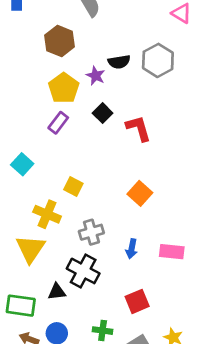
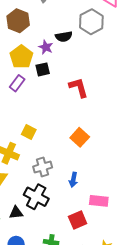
gray hexagon: (158, 60) -> (91, 22), moved
black square: (103, 113) -> (43, 69), moved, turned 32
pink rectangle: (172, 252) -> (99, 201), moved

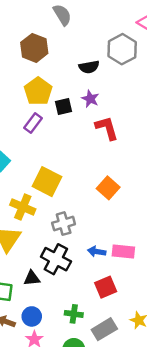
purple star: (46, 47) -> (90, 99), moved
yellow square: (29, 132) -> (47, 182), size x1.6
blue arrow: (73, 180) -> (97, 252), moved, turned 88
pink rectangle: (99, 201) -> (123, 252), moved

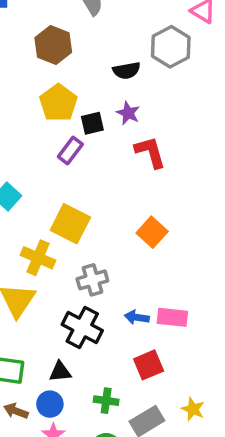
purple rectangle: (33, 123) -> (70, 151), moved
black triangle: (32, 278) -> (60, 372), moved

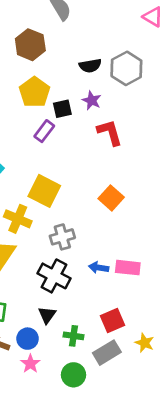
gray hexagon: (171, 47) -> (126, 68), moved
red square: (149, 365) -> (112, 320), moved
black triangle: (60, 372) -> (47, 315), moved, turned -48

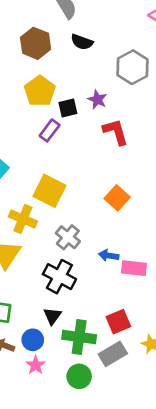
black semicircle: (90, 66) -> (82, 42), moved, turned 30
gray cross: (62, 237) -> (68, 237), turned -35
blue arrow: (99, 268) -> (109, 256), moved
green cross: (73, 336) -> (79, 337), size x1.6

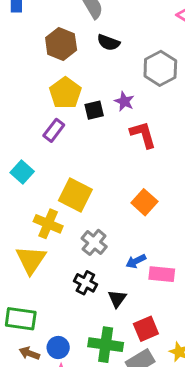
purple rectangle: (50, 130) -> (54, 130), moved
blue arrow: (109, 256) -> (136, 261), turned -36
black cross: (59, 277) -> (85, 283), size x0.7
black triangle: (52, 316) -> (117, 299), moved

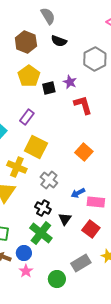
purple rectangle: (54, 130) -> (27, 117), moved
red square: (146, 329) -> (91, 229), moved, turned -30
green cross: (106, 345) -> (41, 233), moved, turned 30

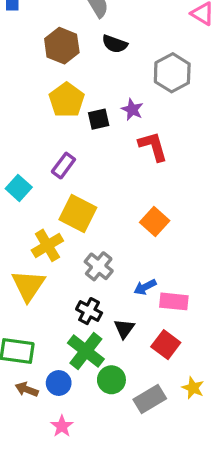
yellow cross: (17, 167) -> (47, 245), turned 36
pink star: (26, 271) -> (62, 426), moved
green circle: (57, 279) -> (111, 380), moved

